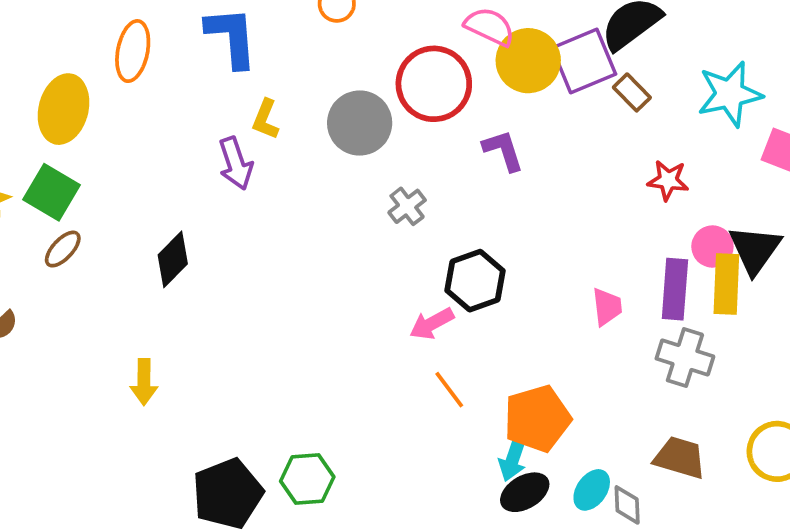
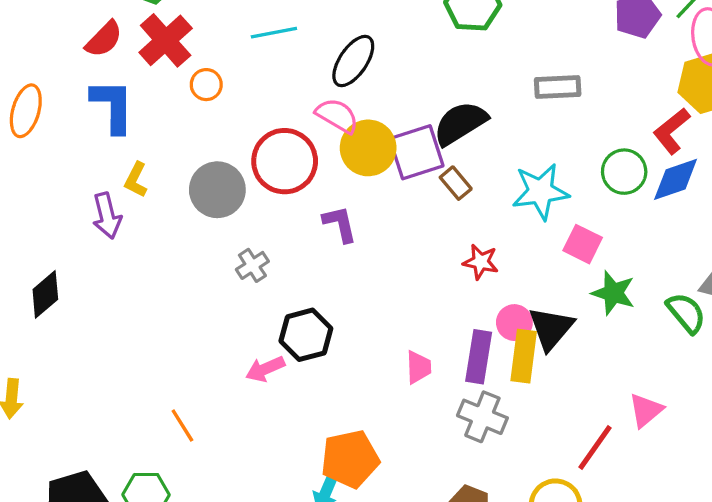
orange line: (449, 390) -> (182, 426), moved

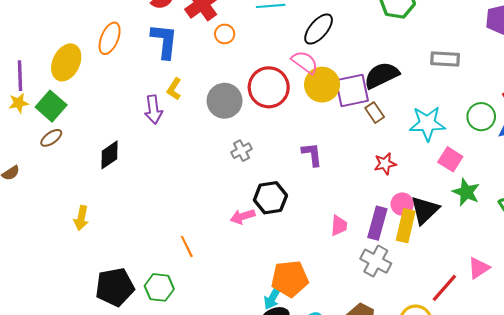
purple L-shape: (340, 224) -> (312, 154), moved
red star: (481, 262) -> (385, 164), turned -30

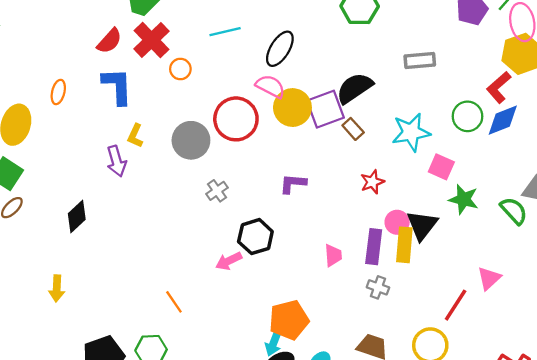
orange ellipse: (110, 38) -> (58, 92), size x0.7
purple L-shape: (312, 154) -> (293, 184), turned -70
gray cross: (376, 261) -> (378, 287), size x0.7

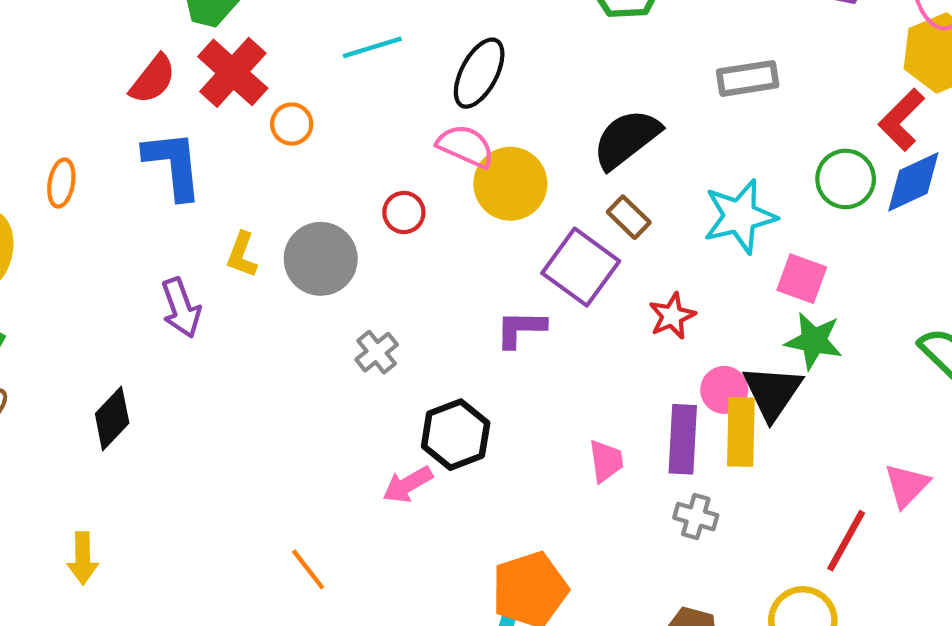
purple square: (325, 109) -> (581, 267), moved, turned -30
red circle: (236, 119) -> (404, 212), size x0.5
yellow L-shape: (135, 136) -> (242, 255), moved
green star: (464, 199) -> (814, 341), moved

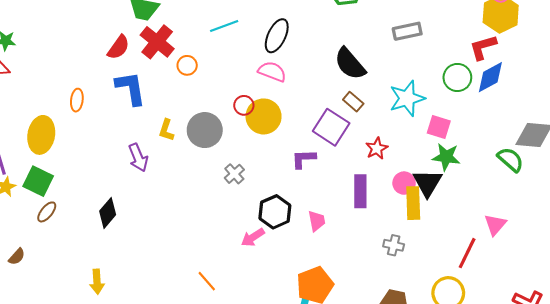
red L-shape: (902, 120) -> (483, 47), turned 32
black semicircle: (626, 139) -> (350, 64), turned -90
yellow circle: (510, 184) -> (264, 116), moved
purple rectangle: (683, 439) -> (360, 191), moved
pink trapezoid: (606, 461) -> (317, 221), moved

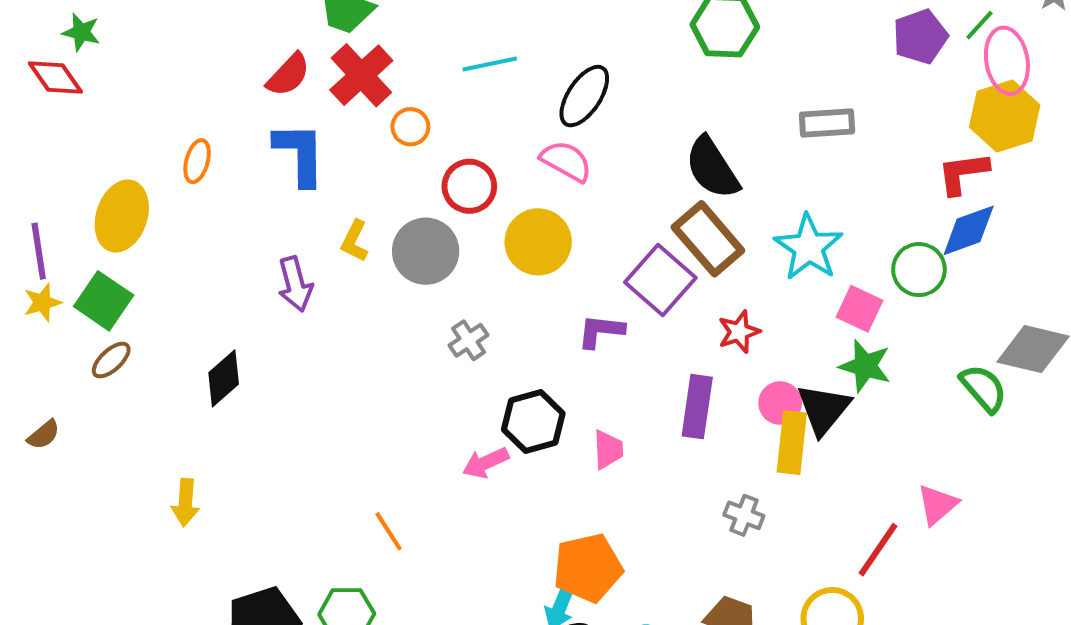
green circle: (457, 77) -> (919, 270), moved
cyan star: (407, 98) -> (809, 247), turned -30
brown rectangle: (353, 102) -> (708, 239), size x1.8
red circle: (244, 105) -> (469, 186), moved, size x1.4

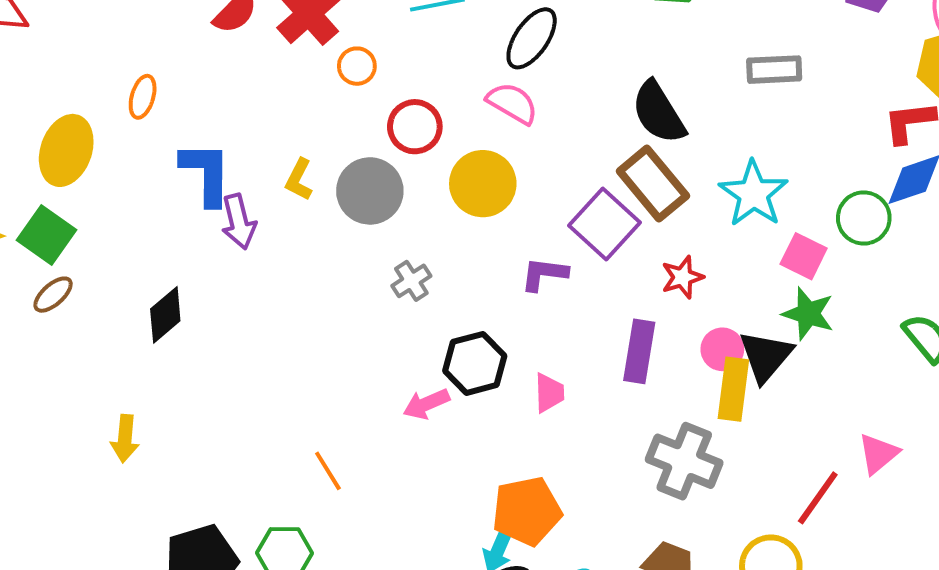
blue L-shape: (300, 154) -> (206, 173), moved
gray cross: (744, 515) -> (684, 461), size x1.8

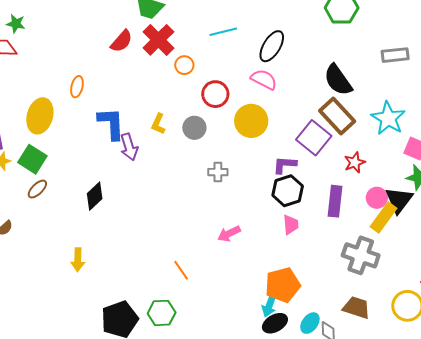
gray circle: (370, 191) -> (194, 128), size x0.7
gray cross: (411, 281) -> (218, 172), turned 36
black hexagon: (475, 363) -> (288, 191), moved
yellow rectangle: (733, 389) -> (383, 218), turned 32

